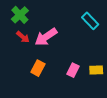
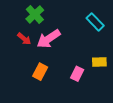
green cross: (20, 15) -> (35, 14), moved
yellow rectangle: (96, 70) -> (99, 62), moved

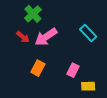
cyan rectangle: (95, 22) -> (88, 33), moved
yellow rectangle: (99, 62) -> (88, 86), moved

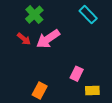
cyan rectangle: (88, 33) -> (88, 15), moved
orange rectangle: (38, 68) -> (40, 91), moved

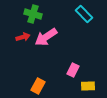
green cross: (34, 15) -> (33, 14), turned -30
red arrow: (24, 39) -> (23, 37), turned -56

